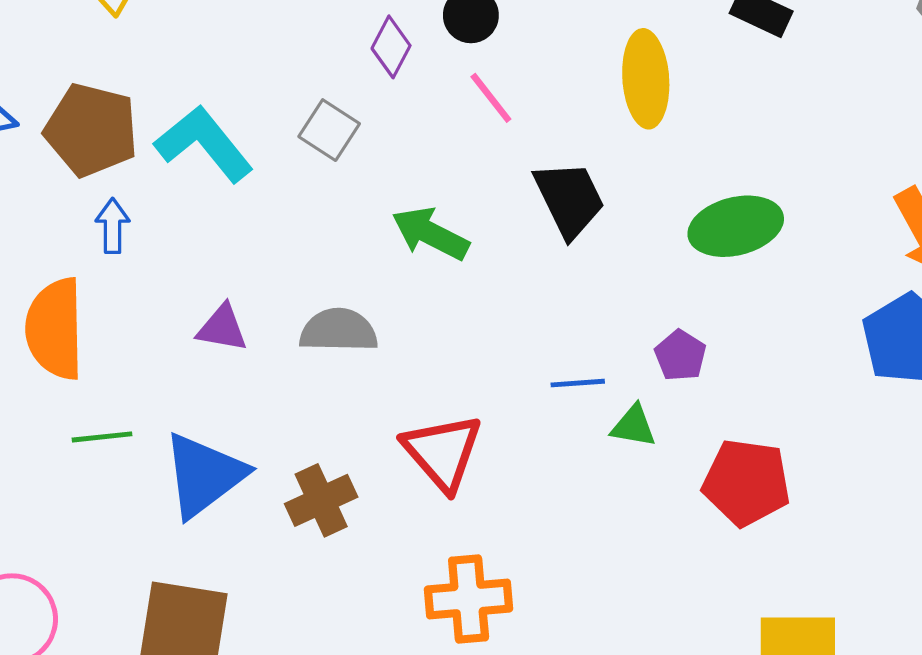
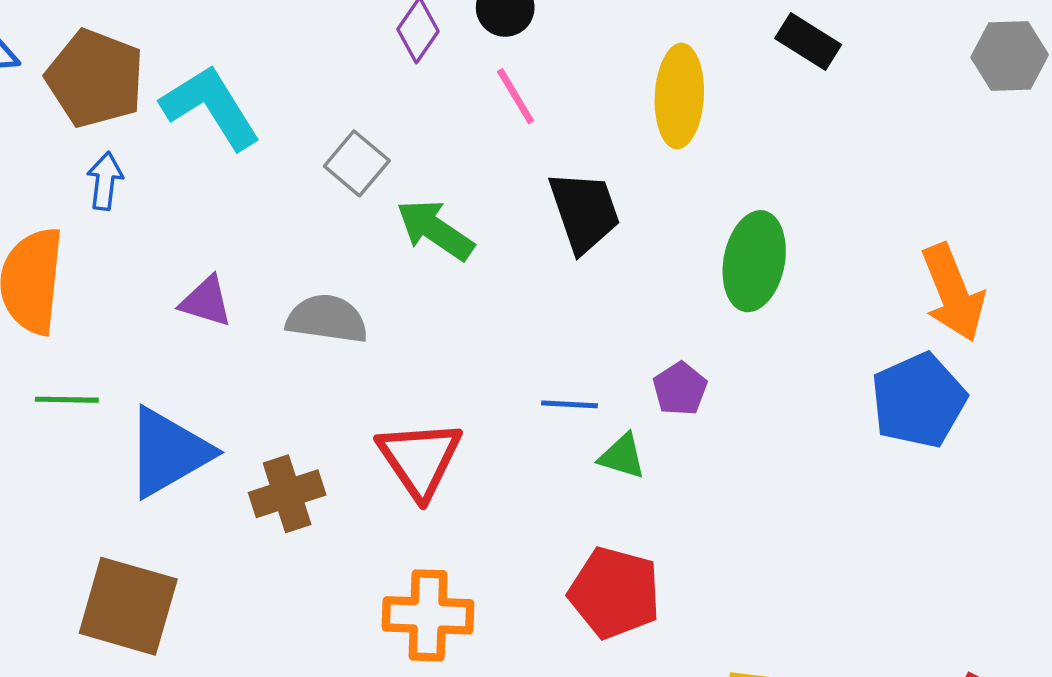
gray square: (329, 130) -> (357, 163), moved
green ellipse: (736, 226) -> (754, 261), turned -72
red pentagon: (746, 482) -> (615, 593), moved

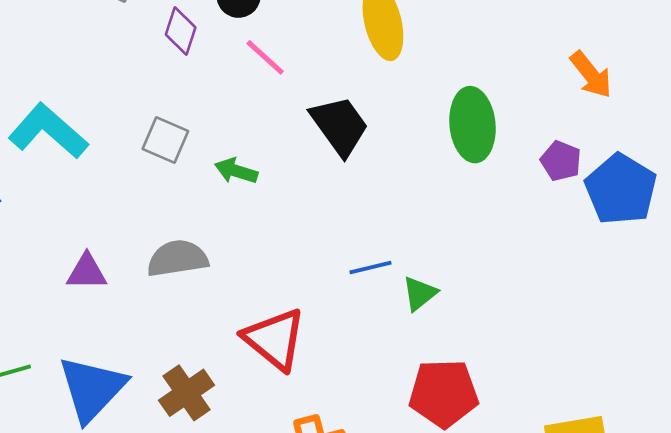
green arrow: (435, 230) -> (236, 171), size x0.7
orange arrow: (953, 293) -> (591, 75), moved, size x0.7
purple pentagon: (680, 389) -> (561, 161), moved
green triangle: (622, 456) -> (420, 294), turned -39

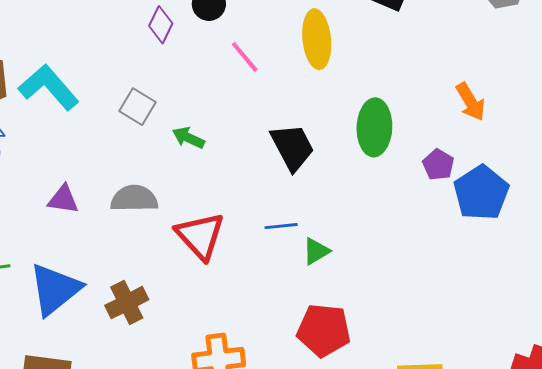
pink line: (265, 57) -> (245, 57), moved
black trapezoid: (340, 126) -> (292, 147), moved
red triangle: (275, 339) -> (200, 236), moved

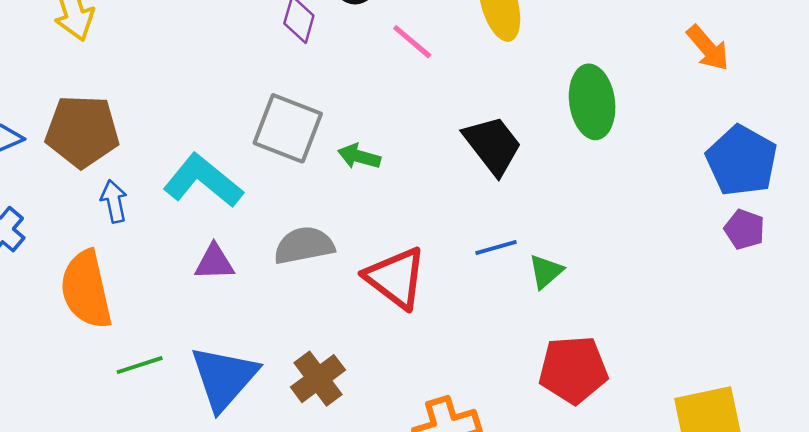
cyan L-shape: (49, 87) -> (203, 181), moved
gray square: (138, 107) -> (288, 128), size x1.5
purple pentagon: (438, 165) -> (744, 229), moved

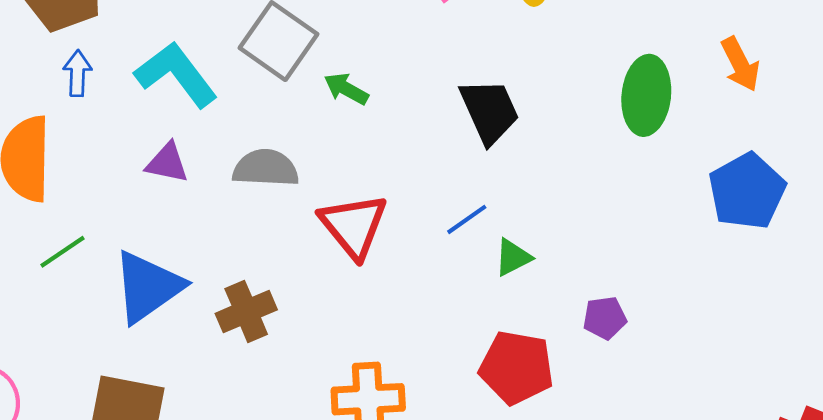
green ellipse: (592, 102) -> (646, 95), moved
purple pentagon: (744, 229) -> (605, 318), moved, turned 30
blue line: (496, 247) -> (467, 219), turned -33
green line: (140, 365) -> (62, 252), turned -30

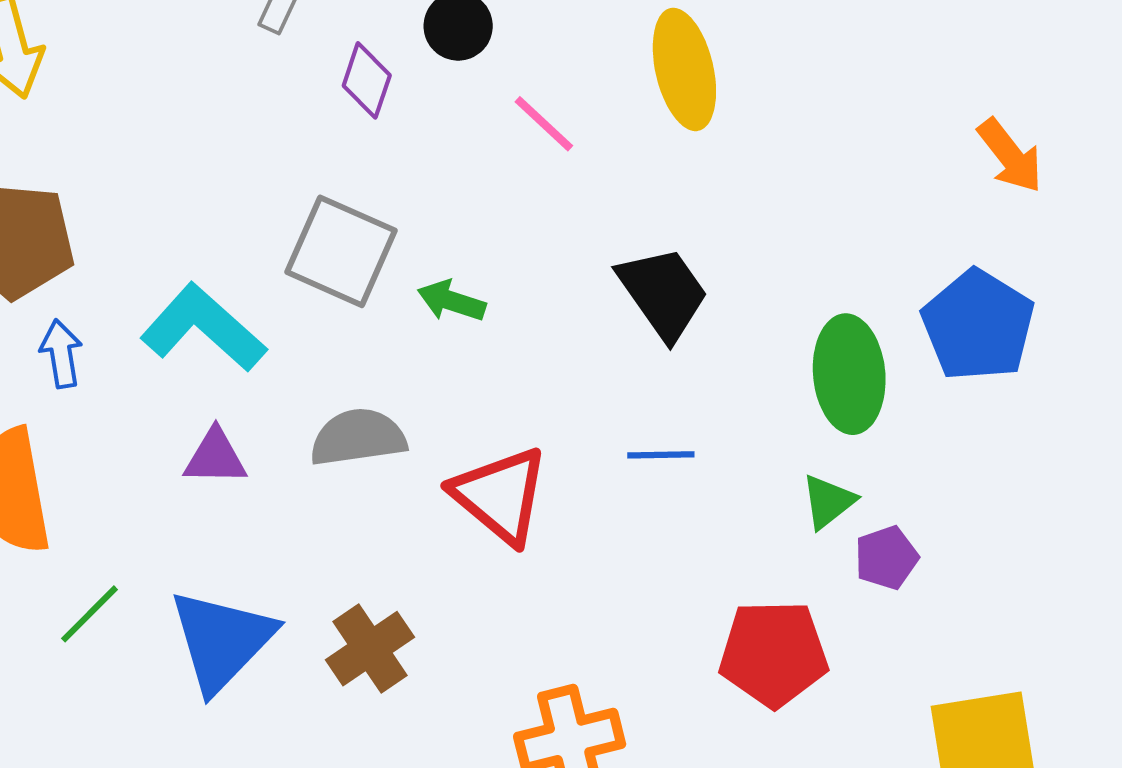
green ellipse: (646, 95) -> (849, 374), moved
blue pentagon: (747, 191) -> (978, 325), moved
blue line: (467, 219) -> (661, 455), turned 45
green triangle: (513, 257) -> (828, 502), moved

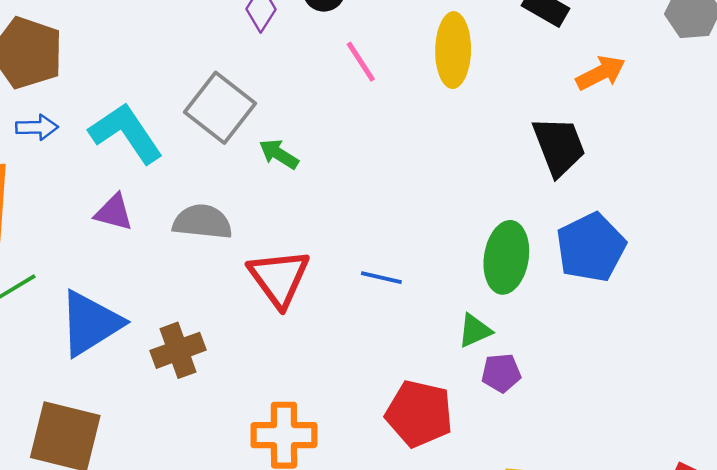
orange arrow: (1010, 156) -> (601, 73), moved, turned -93
black trapezoid: (663, 293) -> (559, 146), moved
blue arrow: (61, 354) -> (37, 127), turned 84

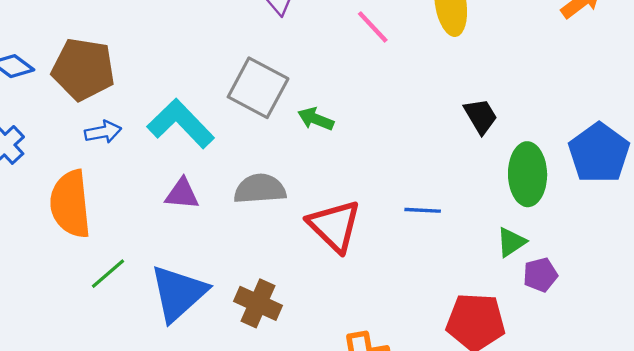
black trapezoid: (559, 146) -> (481, 116), moved, size x0.7
brown cross: (178, 350) -> (258, 303), turned -36

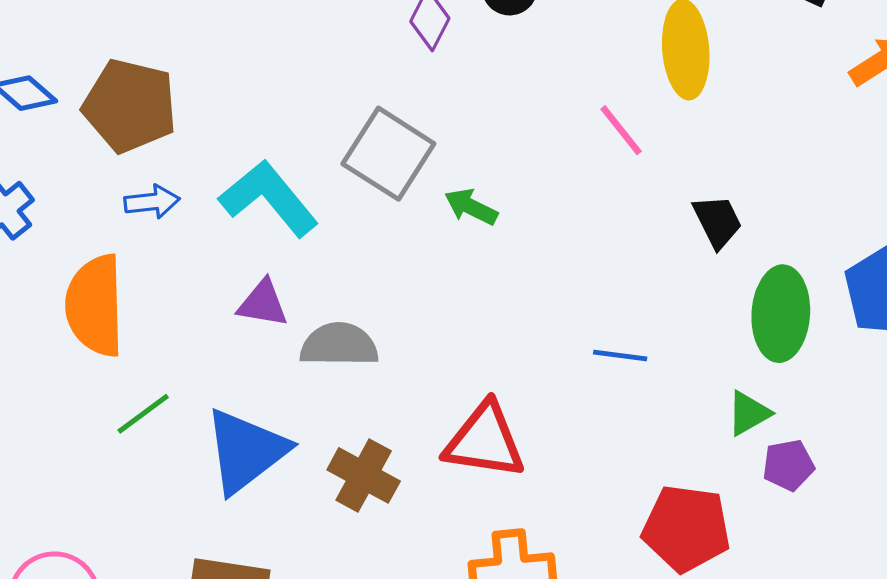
pink line: (373, 27) -> (621, 130), moved
gray semicircle: (260, 189) -> (339, 345), moved
red triangle: (334, 226) -> (485, 441), moved, turned -40

